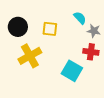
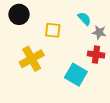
black circle: (18, 27) -> (19, 14), moved

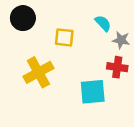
cyan square: (76, 75) -> (93, 92), turned -35

